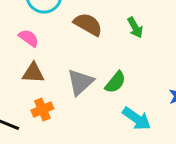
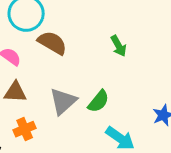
brown semicircle: (88, 24) -> (52, 43), moved

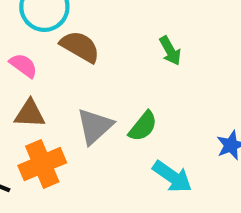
orange cross: (25, 129) -> (42, 164), size x1.5

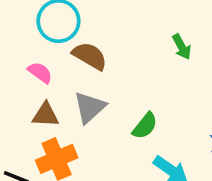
green arrow: (170, 51) -> (182, 47), moved
gray triangle: (95, 126) -> (90, 107), moved

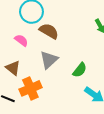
brown triangle: (46, 115) -> (13, 68), moved, turned 35

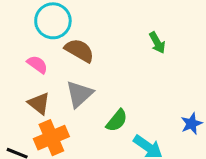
brown triangle: (13, 68) -> (39, 103), moved
green semicircle: (80, 70) -> (117, 120), moved

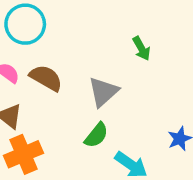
brown semicircle: (79, 50) -> (46, 78), moved
gray triangle: (79, 94) -> (103, 92), moved

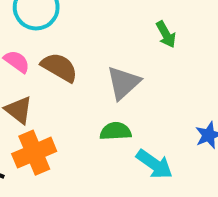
green semicircle: (96, 135) -> (116, 131), turned -132

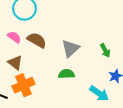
green arrow: (166, 34) -> (105, 50), moved
cyan arrow: (154, 164) -> (99, 93), moved

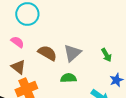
brown semicircle: (37, 40) -> (47, 53), moved

